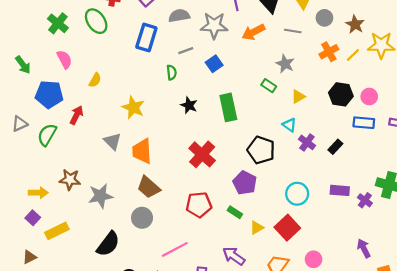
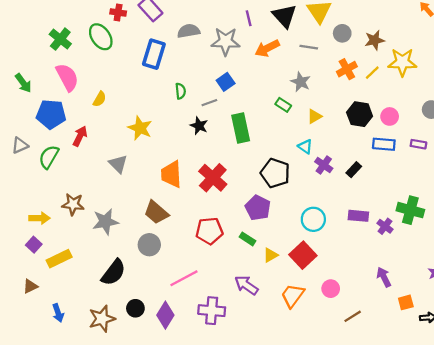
brown star: (355, 24) -> (375, 40), turned 30
gray line: (186, 51) -> (209, 103), moved
pink semicircle: (64, 59) -> (67, 77), size x1.4
orange trapezoid: (142, 151) -> (171, 174), moved

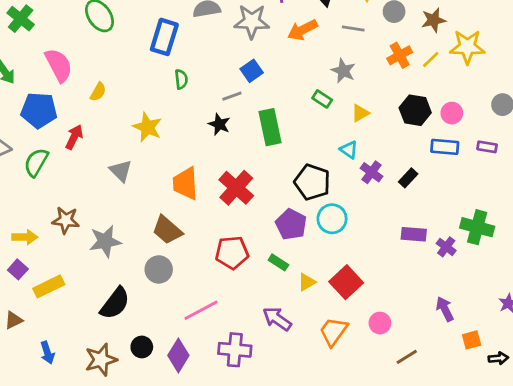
green cross: (60, 39) -> (21, 19), moved
green semicircle: (180, 91) -> (181, 79), moved
cyan circle: (313, 219) -> (332, 219), moved

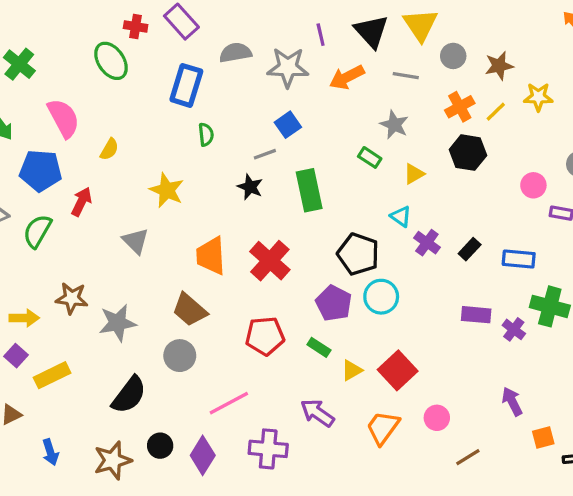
yellow star: (467, 47) -> (538, 97), size x0.7
black hexagon: (415, 110) -> (468, 153), moved
pink circle: (452, 113) -> (533, 185), moved
blue rectangle: (445, 147) -> (519, 259), moved

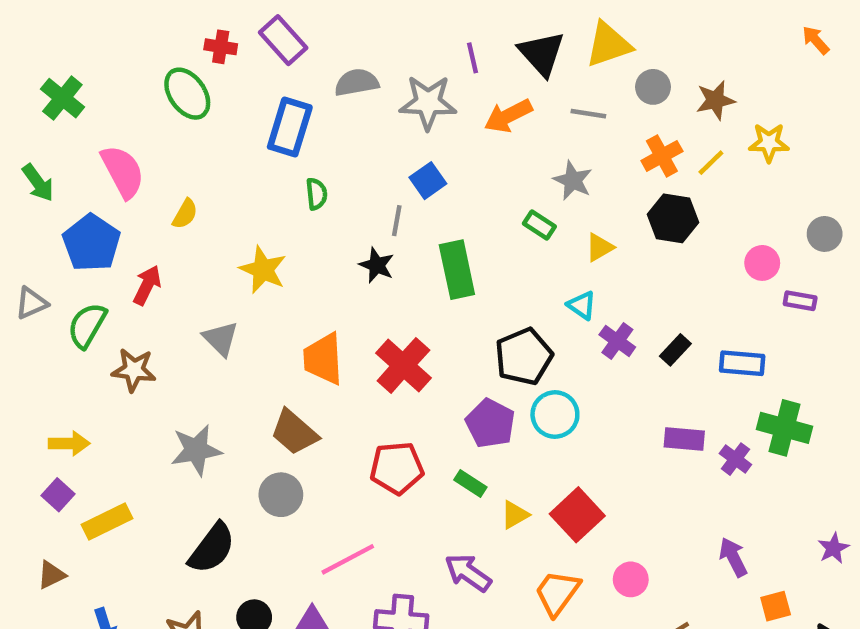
yellow triangle: (420, 25) -> (608, 45), turned 45
gray line: (265, 154) -> (397, 221), turned -60
blue pentagon: (41, 171) -> (91, 243), turned 30
black pentagon: (358, 254) -> (524, 357), turned 30
brown star: (72, 298) -> (134, 370), moved

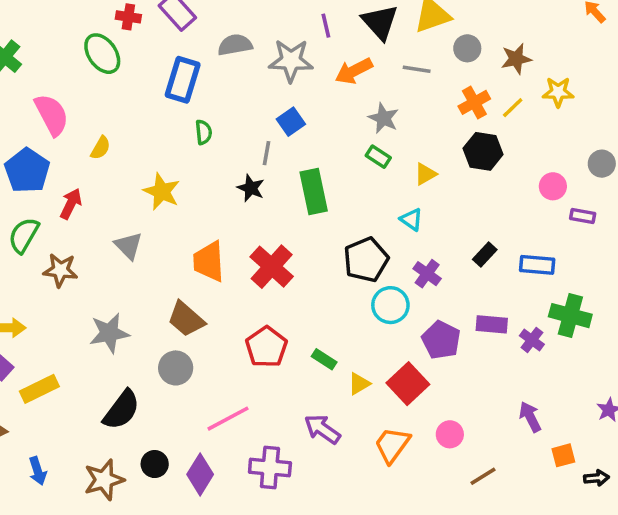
gray star: (573, 181) -> (383, 118), moved
purple cross: (617, 341) -> (427, 274), moved
purple pentagon: (490, 423) -> (441, 340), moved
red pentagon: (397, 468) -> (266, 347), turned -30

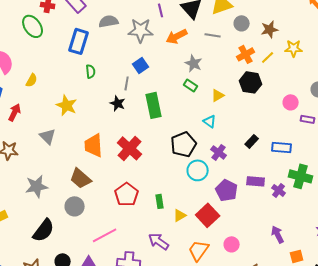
green rectangle: (324, 359) -> (160, 201), turned 48

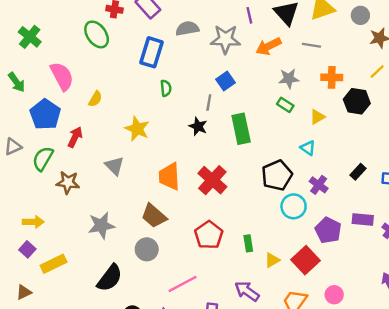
gray circle: (242, 23) -> (360, 15), moved
orange cross: (246, 54) -> (332, 77), moved, turned 30
gray star: (194, 63) -> (289, 79), turned -30

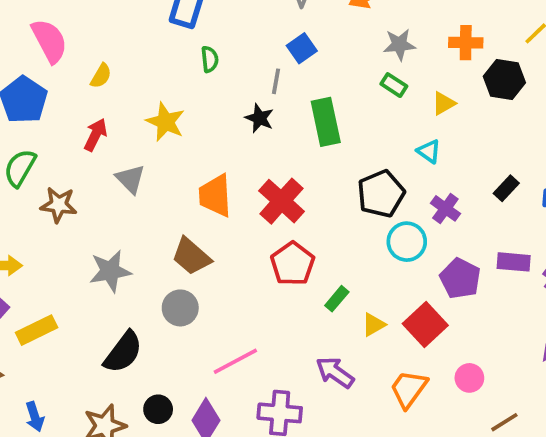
red arrow: (75, 137) -> (95, 135), moved
red pentagon: (209, 235) -> (293, 264), moved
green rectangle: (248, 243) -> (337, 299), turned 49

